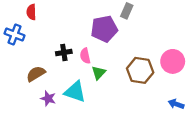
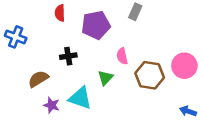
red semicircle: (31, 12) -> (60, 13), moved
purple pentagon: (104, 29) -> (96, 25), moved
pink semicircle: (85, 56) -> (122, 56), moved

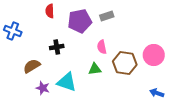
gray rectangle: (135, 12) -> (107, 16), moved, turned 48
green triangle: (105, 78) -> (95, 69), moved, turned 40

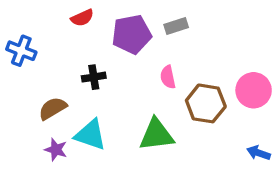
red semicircle: (50, 11) -> (82, 18), turned -112
green triangle: (95, 69) -> (156, 135), moved, size x1.6
cyan triangle: (67, 82) -> (90, 135), moved
purple star: (43, 88) -> (56, 150), moved

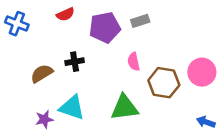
blue cross: (21, 51) -> (17, 24), moved
brown semicircle: (53, 108) -> (42, 73), moved
purple star: (56, 150) -> (44, 119), turned -30

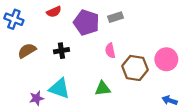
purple pentagon: (105, 27) -> (86, 23), turned 30
brown semicircle: (42, 73) -> (27, 51), moved
green triangle: (124, 108) -> (103, 88), size x0.7

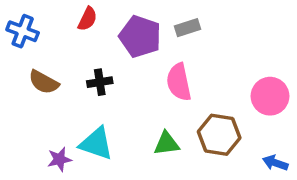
red semicircle: (54, 12) -> (87, 19), turned -40
brown semicircle: (27, 51) -> (44, 82), turned -120
pink semicircle: (110, 51) -> (179, 82), size x1.5
brown hexagon: (135, 68) -> (219, 135), moved

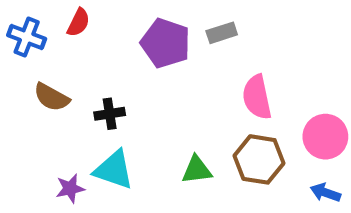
red semicircle: (87, 19) -> (78, 22), moved
black cross: (100, 82) -> (110, 114), moved
pink semicircle: (179, 82) -> (257, 97), moved
pink circle: (270, 96) -> (325, 137), moved

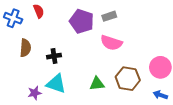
red semicircle: (78, 22) -> (39, 11), turned -48
brown semicircle: (51, 97) -> (25, 48), turned -114
pink semicircle: (257, 97) -> (111, 43), moved, turned -60

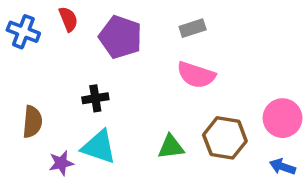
purple pentagon: (82, 21) -> (121, 37), moved
brown semicircle: (25, 48) -> (32, 122), moved

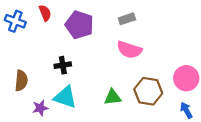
blue arrow: (283, 167) -> (186, 110), turned 42

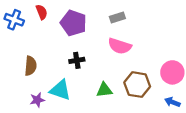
black cross: (63, 65) -> (77, 60), moved
brown semicircle: (21, 81) -> (31, 66), moved
blue arrow: (186, 110) -> (172, 102), turned -40

